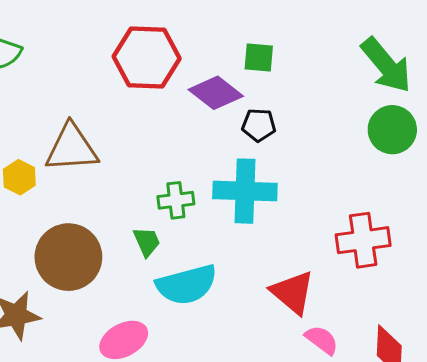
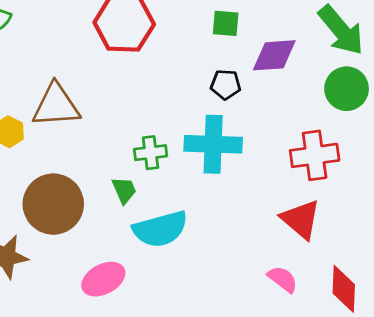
purple diamond: (216, 93) -> (274, 55), moved, turned -42
red cross: (363, 240) -> (315, 155), moved
red triangle: (293, 292) -> (301, 219), moved

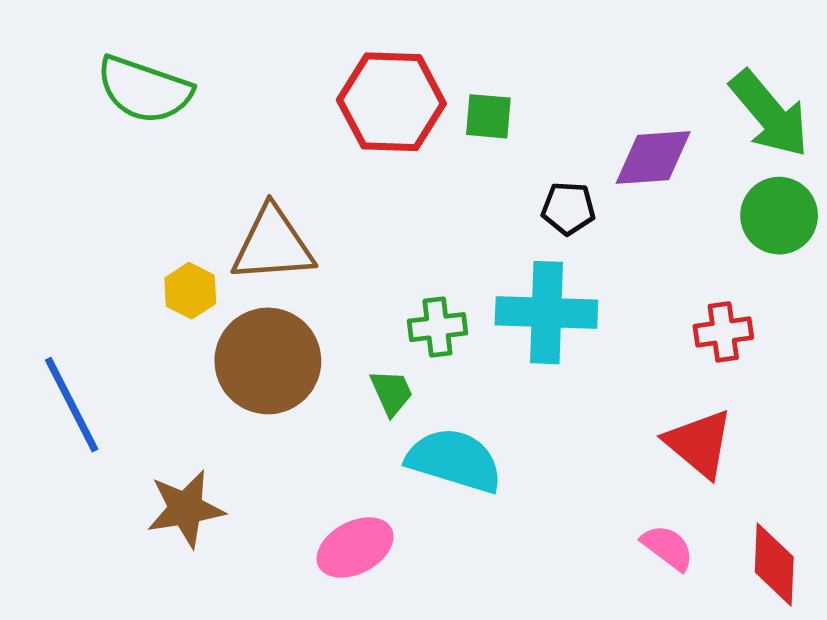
green square: (226, 23) -> (488, 116), moved
red cross: (315, 155) -> (723, 332), size x0.7
brown circle: (53, 204) -> (268, 361), moved
cyan semicircle: (160, 229) -> (454, 460), turned -148

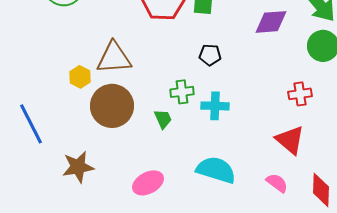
black pentagon: (568, 208) -> (210, 55), moved
cyan cross: (546, 313) -> (215, 106), moved, size x0.7
cyan semicircle: (454, 460) -> (216, 170), moved

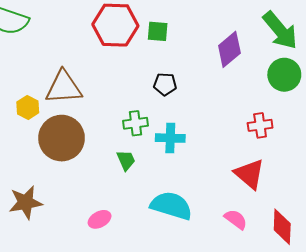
purple diamond: (271, 22) -> (229, 49), turned -36
green trapezoid: (163, 119) -> (126, 160), moved
pink ellipse: (148, 183) -> (100, 219), size x0.7

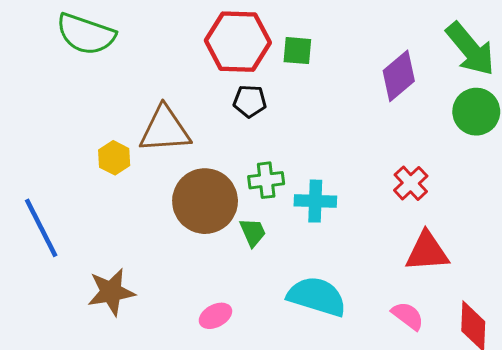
black pentagon: (165, 84) -> (250, 101), moved
red cross: (260, 125) -> (411, 183), moved, turned -35
brown circle: (62, 138) -> (205, 201), moved
red triangle: (249, 174) -> (427, 252), turned -44

